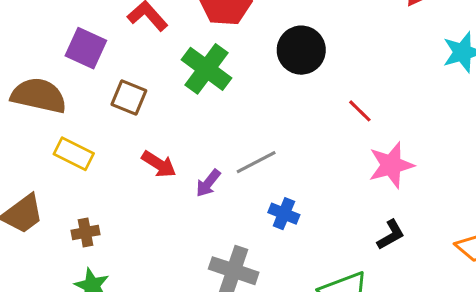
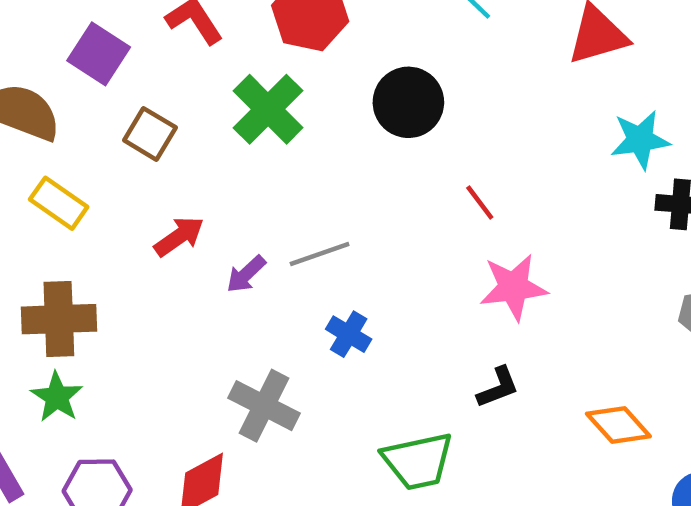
red arrow: (159, 164) -> (179, 236), turned -76
brown cross: (86, 232) -> (59, 319), size x1.8

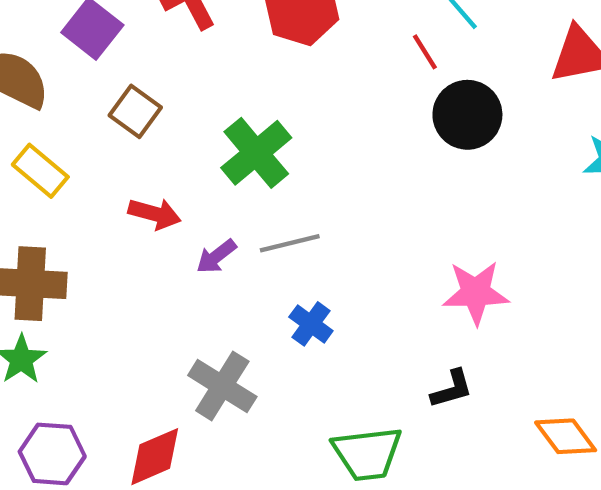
black circle: (408, 102) -> (467, 115), moved
green cross: (268, 109) -> (256, 153), moved
red line: (480, 202) -> (425, 52), moved
red arrow: (179, 236) -> (155, 214), turned 45

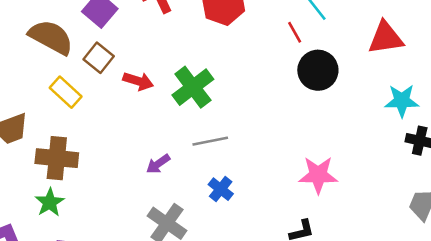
brown square: (135, 111) -> (99, 58), moved
red arrow: (155, 214) -> (138, 81), moved
purple arrow: (216, 256) -> (158, 164), moved

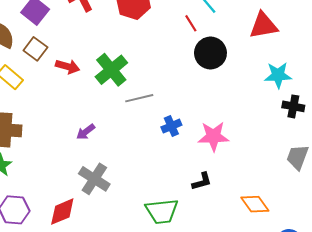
gray line: (210, 141) -> (139, 98), moved
blue cross: (221, 189) -> (171, 126), moved, turned 30

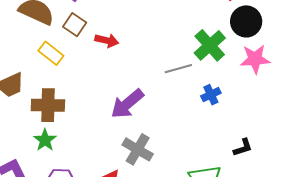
green cross: (111, 70) -> (210, 45), moved
purple arrow: (86, 132) -> (127, 104), size x1.8
pink star: (213, 136) -> (255, 59), moved

